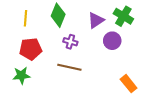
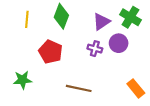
purple cross: (70, 42) -> (95, 49), moved
red pentagon: (31, 49) -> (51, 52), moved, turned 30
brown line: (69, 67) -> (79, 88), moved

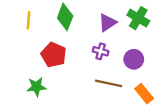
purple circle: (119, 43) -> (134, 59), moved
green star: (23, 80) -> (36, 87), moved
brown line: (79, 88) -> (109, 83), moved

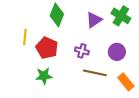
yellow line: (28, 20) -> (25, 37), moved
purple cross: (101, 51) -> (82, 51), moved
green star: (36, 87) -> (44, 76), moved

